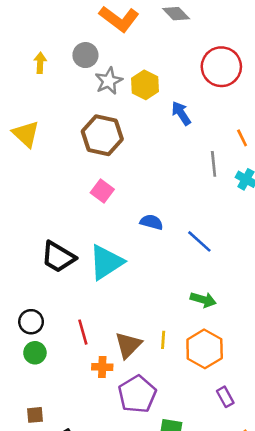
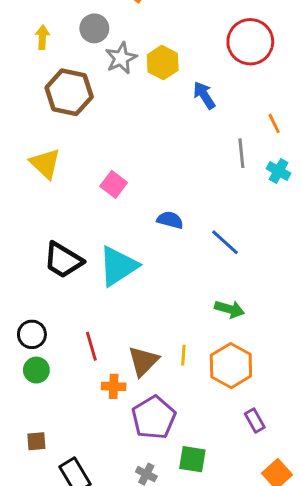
yellow triangle: (26, 134) -> (45, 164), moved
brown hexagon: (102, 135) -> (69, 92), moved

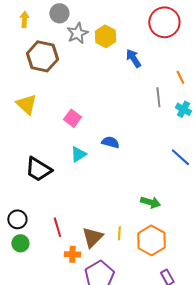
blue line: (225, 242) -> (180, 157), moved
cyan triangle: (118, 266) -> (78, 154), moved, size x0.6

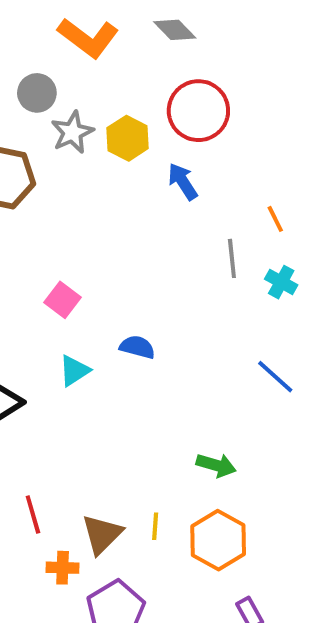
red circle: (164, 22) -> (198, 111), moved

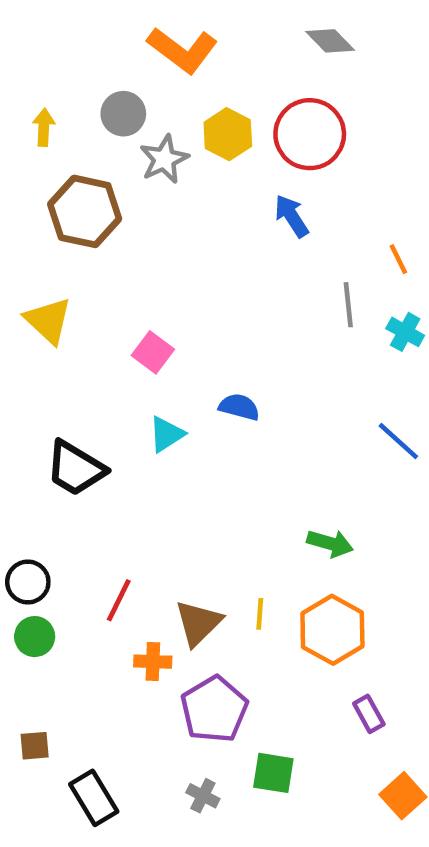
gray diamond: (175, 30) -> (330, 41), moved
yellow hexagon: (128, 138) -> (228, 134), moved
red line: (33, 514) -> (119, 600), turned 42

